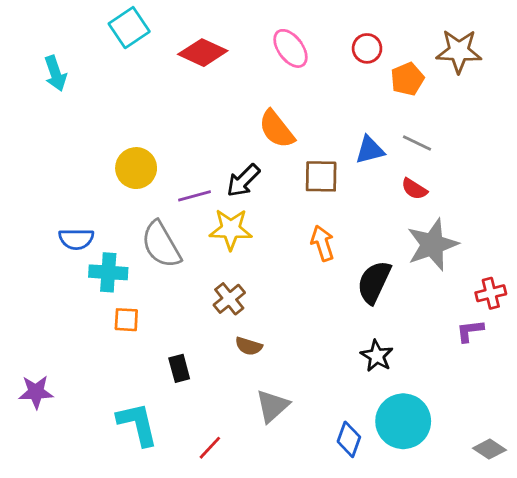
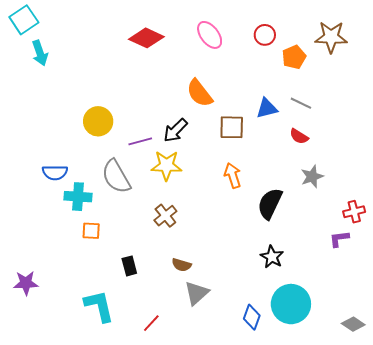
cyan square: (129, 28) -> (24, 20), moved
gray star: (432, 245) -> (312, 177), size x0.6
brown semicircle: (249, 346) -> (181, 265), moved

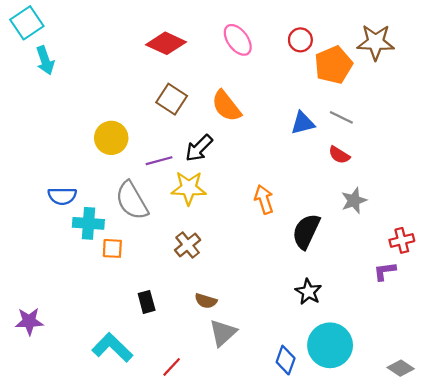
orange pentagon: (294, 57) -> (333, 65), size x1.4
brown square: (232, 127) -> (172, 99), moved, turned 32
orange square: (91, 231) -> (112, 248), moved
cyan L-shape: (99, 306) -> (112, 348), turned -33

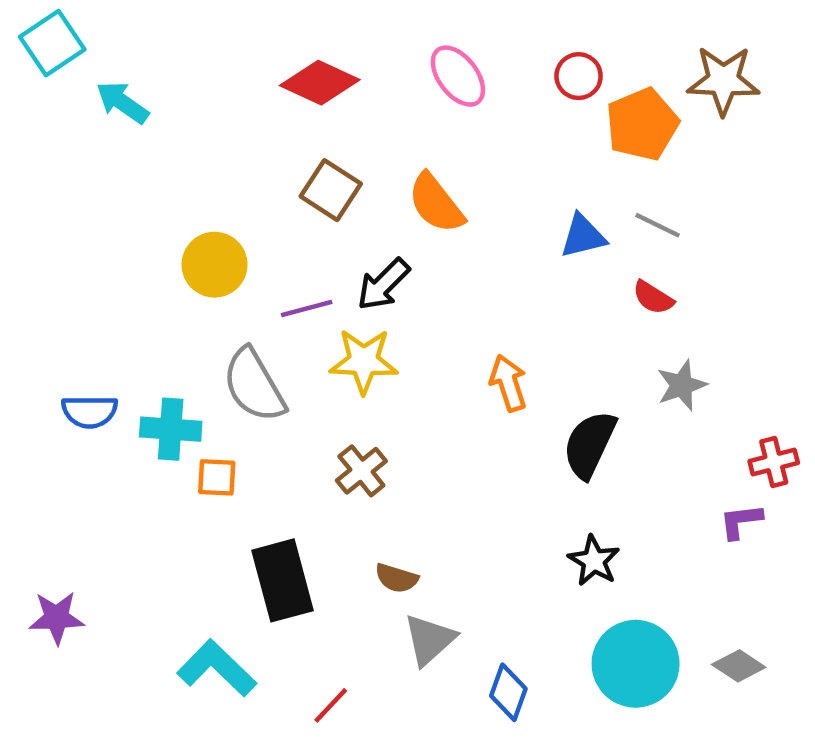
cyan arrow: (45, 60) -> (122, 102), moved, turned 144
blue semicircle: (62, 196) -> (90, 412), moved
black rectangle: (147, 302) -> (283, 580), size x1.8
blue diamond: (286, 360) -> (508, 692), moved
gray diamond: (401, 368) -> (739, 666), moved

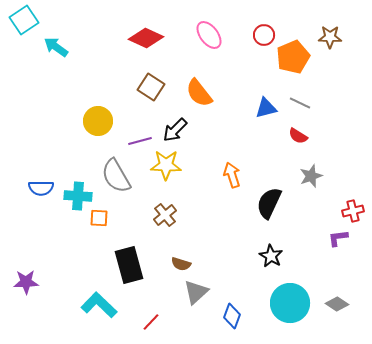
brown star: (723, 80) -> (330, 37), size x0.7

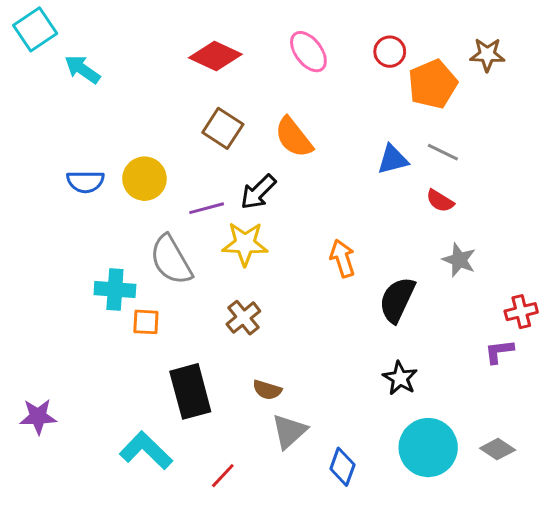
gray star: (311, 176) -> (459, 260), turned -30
blue semicircle: (41, 188) -> (85, 182), moved

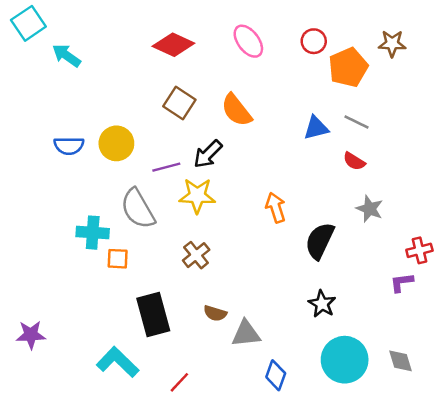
gray triangle: (289, 431) -> (246, 334), moved, turned 36
gray diamond: (498, 449) -> (400, 361), turned 40

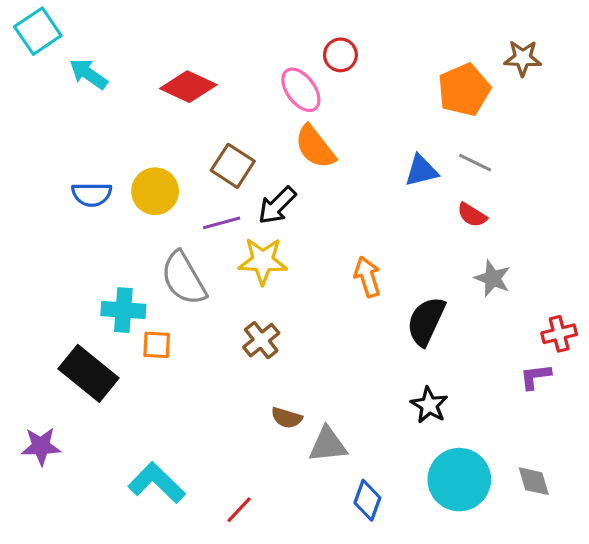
pink ellipse: (248, 41) -> (301, 90), moved
red circle: (314, 41) -> (340, 55), moved
red diamond: (173, 45) -> (188, 87), moved
brown square: (179, 103) -> (233, 166), moved
black rectangle: (153, 315) -> (89, 373), moved, turned -36

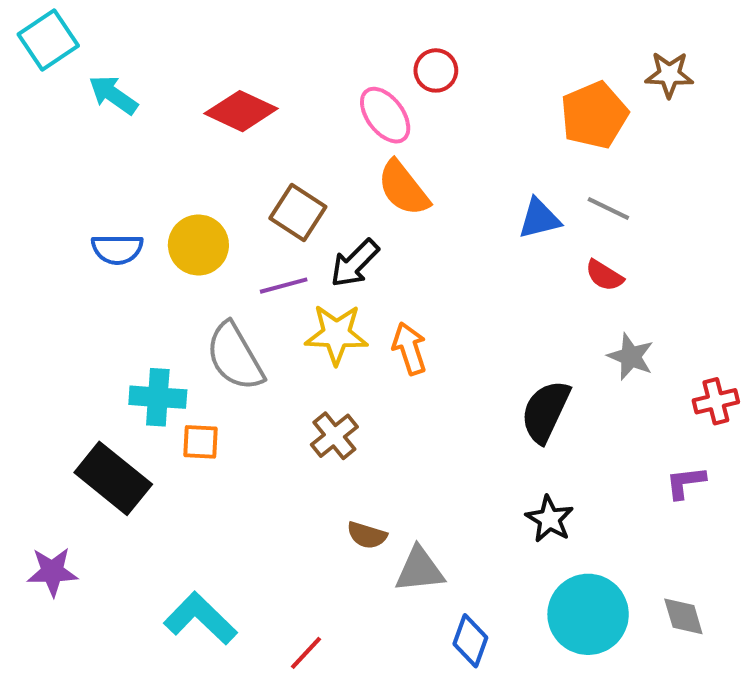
orange arrow: (367, 277) -> (409, 348), moved
red cross: (559, 334) -> (716, 401), moved

